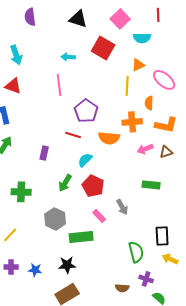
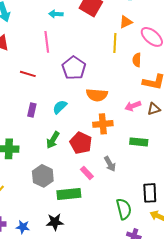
orange cross: (132, 122) -> (103, 124), moved
red line: (73, 135) -> (28, 74), moved
cyan semicircle: (85, 160) -> (60, 107), moved

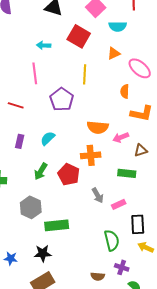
yellow line: (115, 43) -> (85, 74), moved
orange semicircle: (97, 95) -> (98, 127), moved
brown triangle: (154, 109) -> (141, 150), moved
pink rectangle: (87, 173) -> (119, 204), moved, turned -72

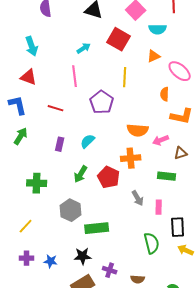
cyan arrow: (44, 45) -> (84, 48), turned 144
pink rectangle: (119, 204) -> (159, 207), turned -64
purple cross: (122, 267) -> (110, 270), moved

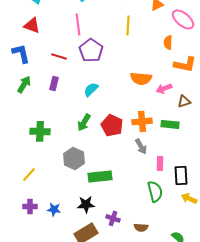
purple pentagon: (102, 102) -> (91, 50), moved
purple rectangle: (60, 144) -> (54, 83), moved
orange cross: (131, 158) -> (142, 121), moved
pink rectangle: (159, 207) -> (160, 163), moved

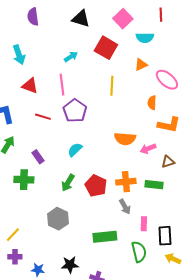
red triangle: (32, 25) -> (30, 86), moved
purple rectangle: (54, 83) -> (38, 157), moved, turned -48
green cross: (40, 131) -> (24, 180), moved
green rectangle: (100, 176) -> (105, 237), moved
purple cross: (30, 206) -> (15, 257), moved

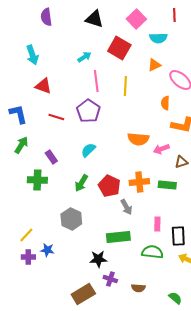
pink line: (62, 85) -> (96, 81), moved
gray arrow: (125, 207) -> (126, 207), moved
green semicircle: (139, 252) -> (152, 252), turned -70
black star: (70, 265) -> (98, 259), moved
blue star: (38, 270) -> (47, 250), moved

